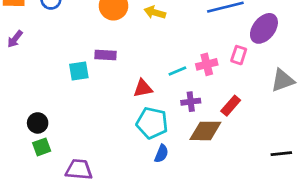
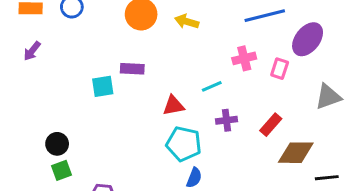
pink cross: (207, 64) -> (244, 58), moved
brown diamond: (205, 131) -> (296, 153), moved

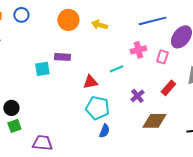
purple cross: (227, 120) -> (137, 96), moved, turned -32
red rectangle: (271, 125) -> (168, 88), moved
brown diamond: (296, 153) -> (154, 121), moved

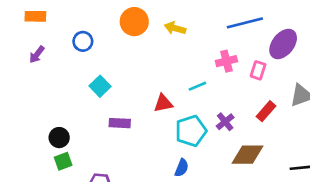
blue circle: (21, 15) -> (83, 41), moved
purple rectangle: (62, 57) -> (120, 123), moved
cyan square: (42, 69) -> (100, 86), turned -35
cyan pentagon: (97, 108) -> (191, 131), moved, turned -30

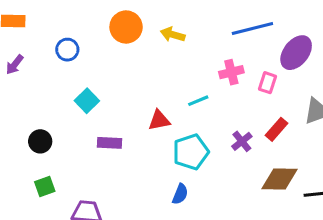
purple cross: (225, 122) -> (242, 141), moved
black circle: (59, 138) -> (40, 141), moved
brown diamond: (248, 155) -> (280, 179), moved

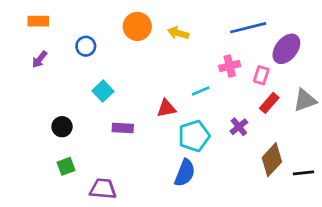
red rectangle: (277, 129) -> (269, 103), moved
brown diamond: (280, 179) -> (272, 160), turned -48
blue semicircle: (180, 194) -> (185, 173), size x1.5

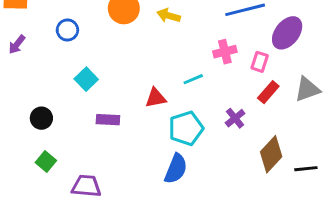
green square: (66, 166) -> (46, 161), turned -30

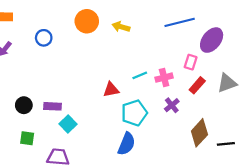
pink cross: (225, 52) -> (164, 78), moved
cyan square: (86, 79) -> (68, 124), moved
purple rectangle: (108, 120) -> (53, 106), moved
green square: (46, 161) -> (27, 138), turned -32

